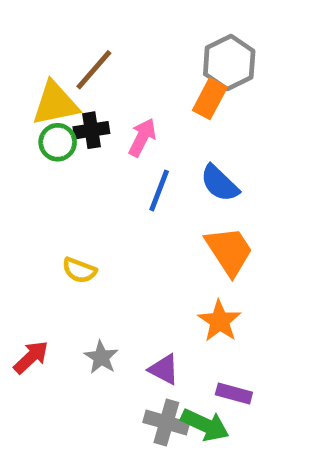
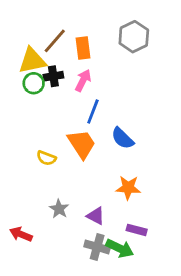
orange rectangle: (210, 99) -> (83, 48), moved, turned -35
blue semicircle: (219, 183) -> (123, 138), moved
orange trapezoid: (229, 251) -> (82, 144), moved
orange star: (219, 321) -> (128, 188), turned -30
red arrow: (31, 357) -> (21, 234), moved, turned -115

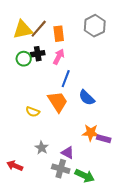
yellow triangle: (32, 61) -> (23, 30), moved
purple rectangle: (137, 230) -> (104, 139), moved
gray cross: (97, 247) -> (61, 169), moved

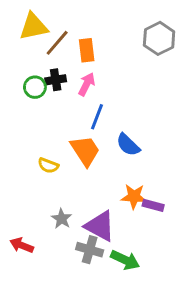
gray hexagon: (95, 26) -> (159, 38), moved
yellow triangle: (23, 30) -> (33, 27), moved
purple triangle: (68, 153) -> (100, 226), size x1.6

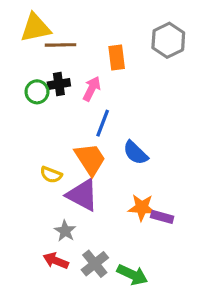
brown line: (57, 43) -> (60, 45), turned 48
orange rectangle: (87, 50) -> (117, 57), moved
purple triangle: (100, 226) -> (82, 195), moved
red arrow: (22, 245) -> (56, 261), moved
gray cross: (90, 250) -> (95, 264), turned 35

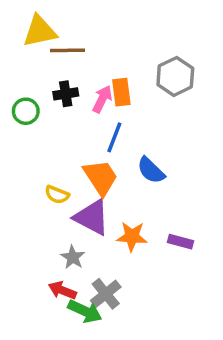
gray hexagon: (168, 40) -> (175, 76), moved
orange rectangle: (117, 57) -> (121, 92), moved
green circle: (37, 92) -> (26, 111), moved
orange star: (142, 208) -> (132, 236), moved
green arrow: (132, 275) -> (85, 311), moved

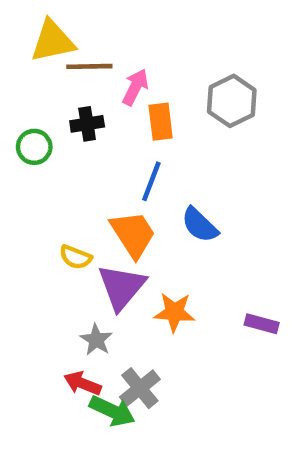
pink arrow: (102, 99) -> (135, 87), moved
purple triangle: (92, 217) -> (122, 287), turned 42
purple rectangle: (181, 242) -> (262, 324), moved

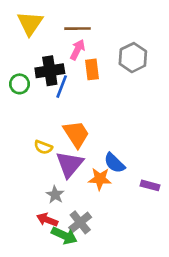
yellow triangle: (53, 41) -> (30, 23), turned -44
brown line: (89, 66) -> (78, 29), moved
black cross: (87, 124) -> (50, 71), size x1.5
blue line: (151, 181) -> (62, 87), moved
blue semicircle: (200, 225) -> (114, 163), moved

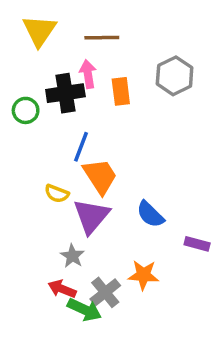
pink arrow: (78, 50) -> (88, 74), moved, turned -36
blue line: (62, 87) -> (81, 147), moved
orange star: (100, 179) -> (143, 275), moved

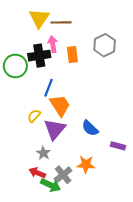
yellow triangle: (39, 31) -> (39, 18), moved
green circle: (26, 110) -> (15, 66), size x1.5
yellow semicircle: (57, 194) -> (34, 116), turned 112

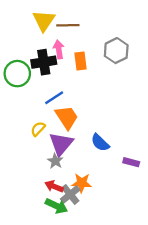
blue line: (49, 88) -> (54, 98), turned 36
gray star: (43, 153) -> (55, 161), moved
orange star: (86, 164) -> (82, 183), moved
red arrow: (37, 173) -> (54, 186), moved

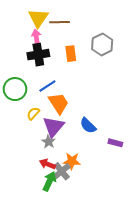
pink arrow: (59, 49) -> (36, 37), moved
green circle: (17, 74) -> (15, 89), moved
green arrow: (56, 206) -> (49, 181), turned -90

